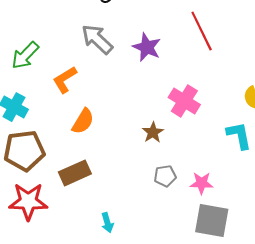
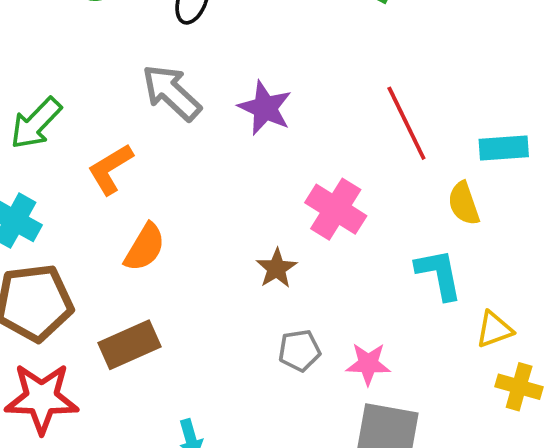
red line: (202, 31) -> (406, 123), moved

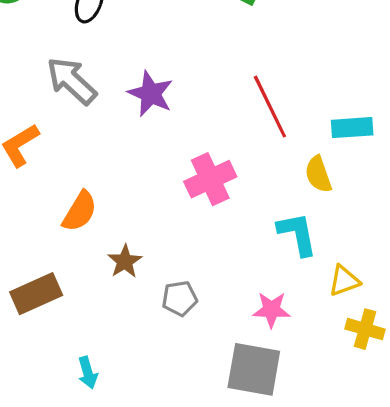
pink cross: (336, 209) -> (210, 179), turned 33
orange semicircle: (145, 247) -> (80, 211), moved
brown star: (277, 268) -> (125, 261), moved
pink star: (368, 364) -> (272, 310), moved

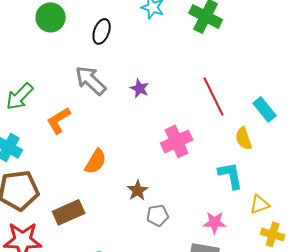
purple star: (151, 94) -> (140, 88), size x0.7
cyan rectangle: (352, 128) -> (265, 109), turned 55
brown star: (125, 261) -> (138, 190), moved

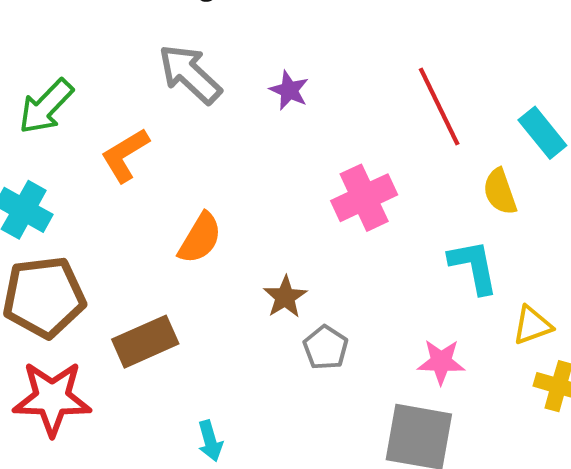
gray pentagon: (158, 215) -> (326, 348), turned -30

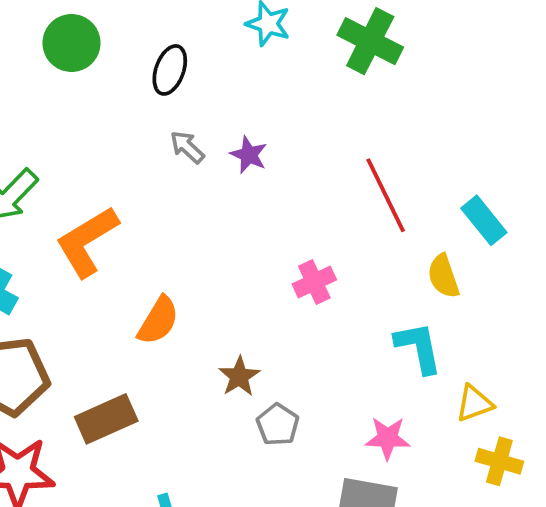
gray arrow: (190, 74) -> (187, 147), moved, size x0.6
purple star: (289, 90) -> (249, 155), moved
orange L-shape: (125, 155) -> (87, 242), size x1.4
pink cross: (364, 198) -> (314, 282), size x0.7

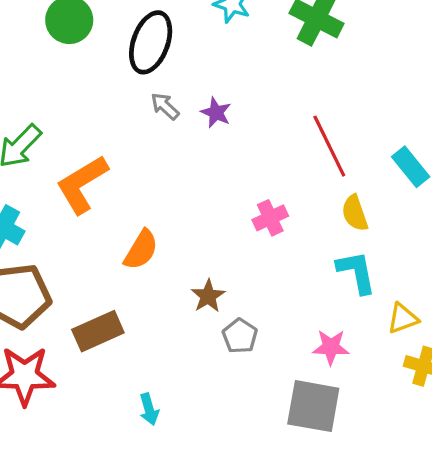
black ellipse: (170, 70) -> (151, 42), size x1.5
yellow semicircle: (443, 276) -> (355, 213), moved

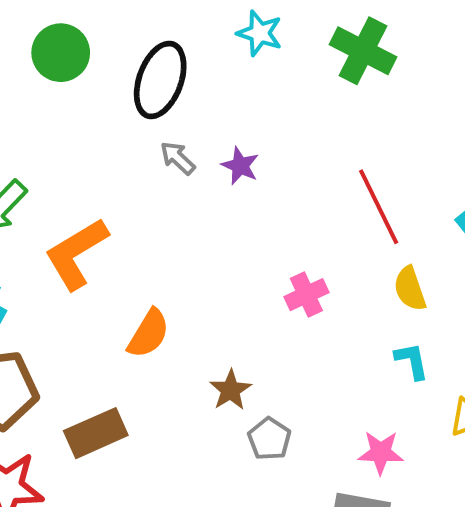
cyan L-shape: (356, 272) -> (412, 361), size x0.7

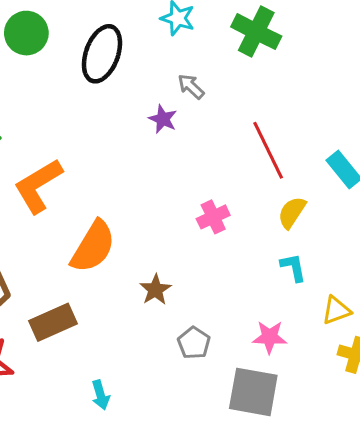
gray arrow: (178, 158) -> (191, 86), moved
yellow semicircle: (410, 289) -> (292, 212), turned 52
orange semicircle: (148, 334) -> (93, 247), size x1.4
gray pentagon: (269, 439) -> (194, 343), moved

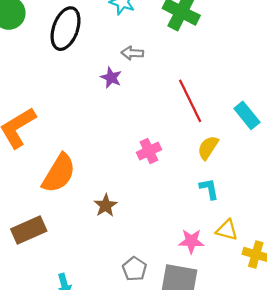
gray arrow: (191, 86) -> (132, 53), turned -40
yellow triangle: (336, 310) -> (227, 230), moved, turned 35
gray pentagon: (194, 343) -> (135, 269), moved

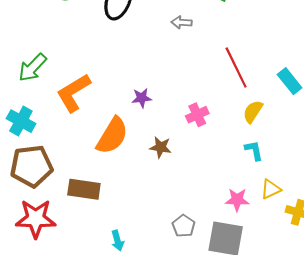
purple star: (111, 78) -> (142, 98), moved, turned -30
brown star: (106, 206) -> (161, 147), moved, turned -30
brown rectangle: (29, 230) -> (84, 189), turned 32
yellow triangle: (227, 230) -> (271, 189), turned -40

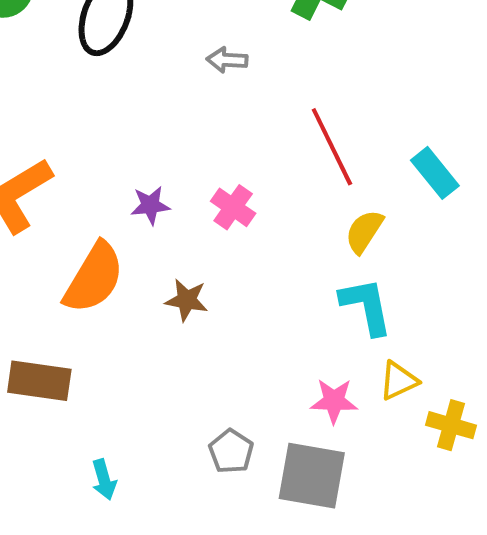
pink cross: (197, 115) -> (233, 207), moved, turned -30
cyan L-shape: (254, 150) -> (366, 306), size x1.5

